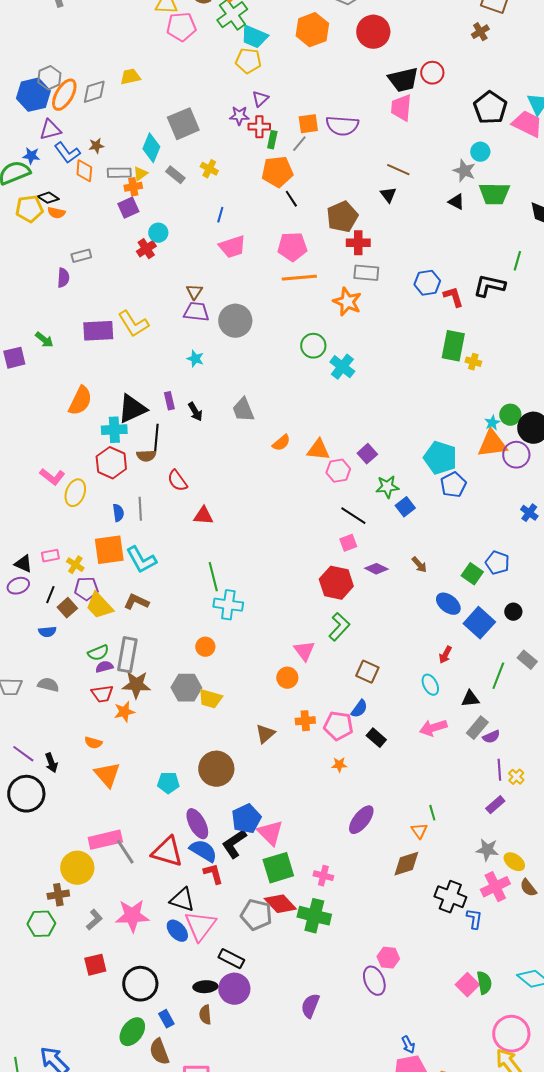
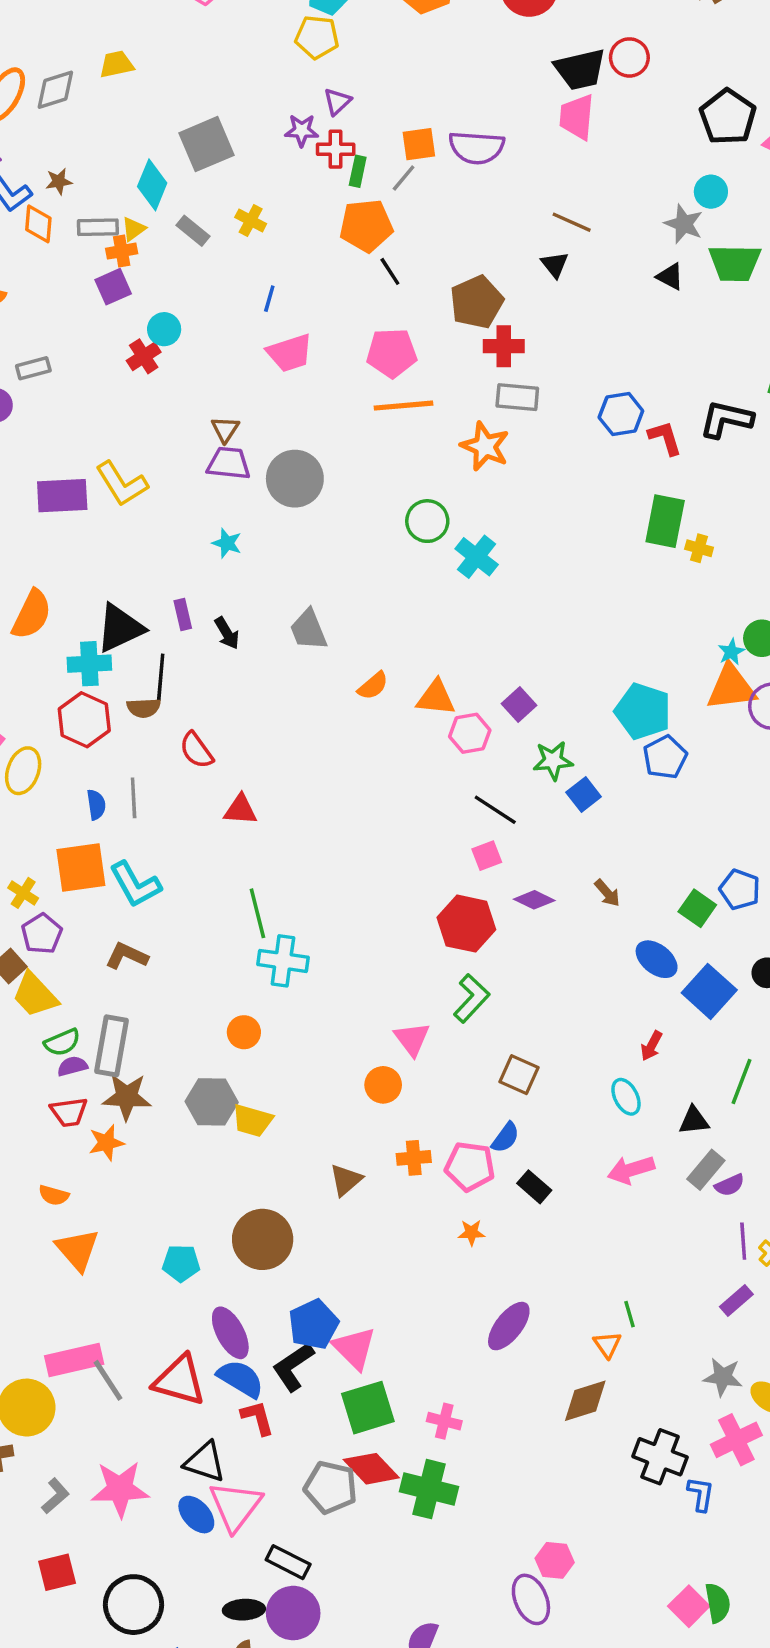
purple pentagon: (86, 589) -> (42, 934), turned -30
yellow trapezoid: (99, 606) -> (35, 995), moved

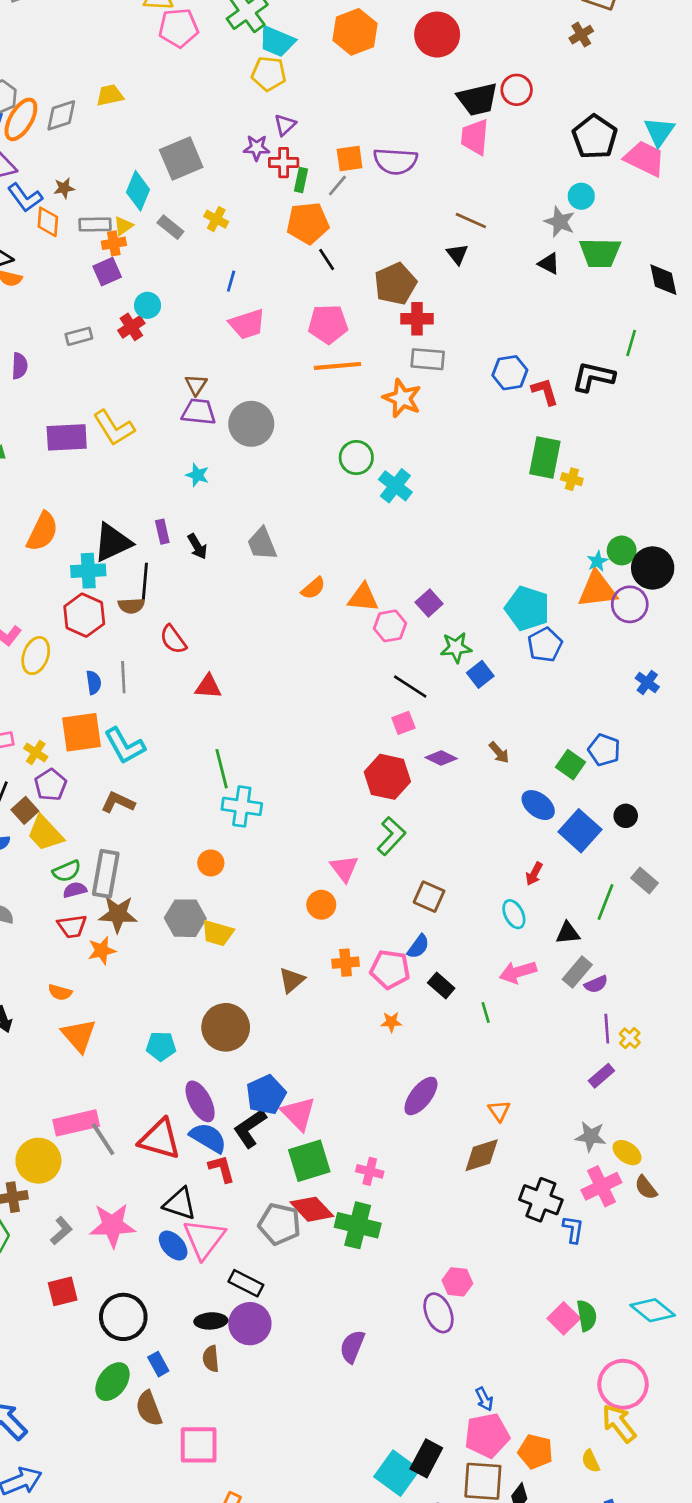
gray rectangle: (33, 368) -> (79, 336), moved
green line: (629, 1314) -> (486, 1012), moved

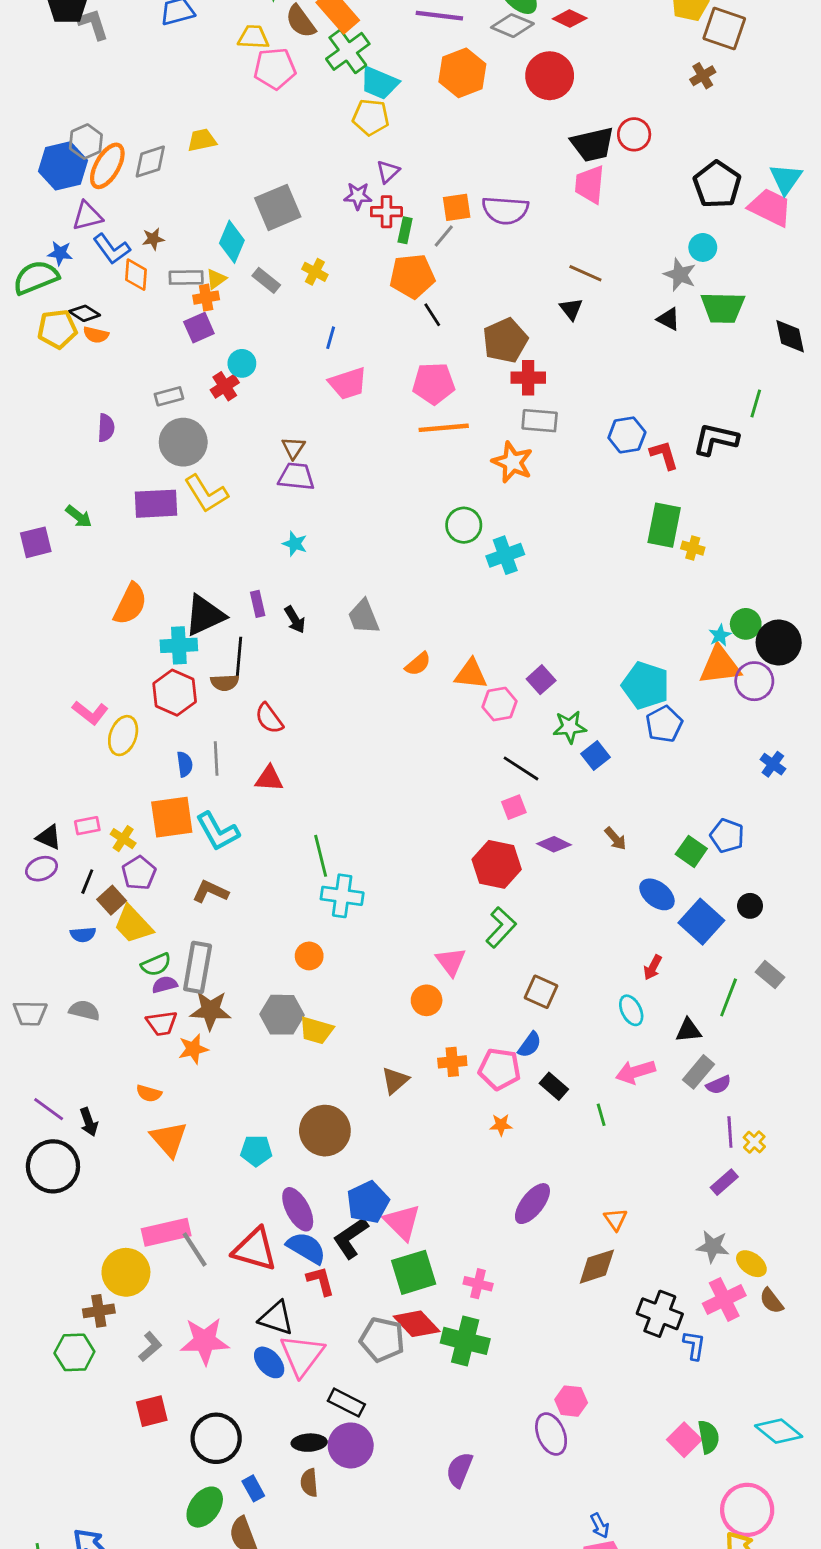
gray circle: (251, 424) -> (183, 442), moved
cyan cross: (395, 486) -> (505, 555), turned 32
red triangle: (208, 687) -> (269, 778), moved

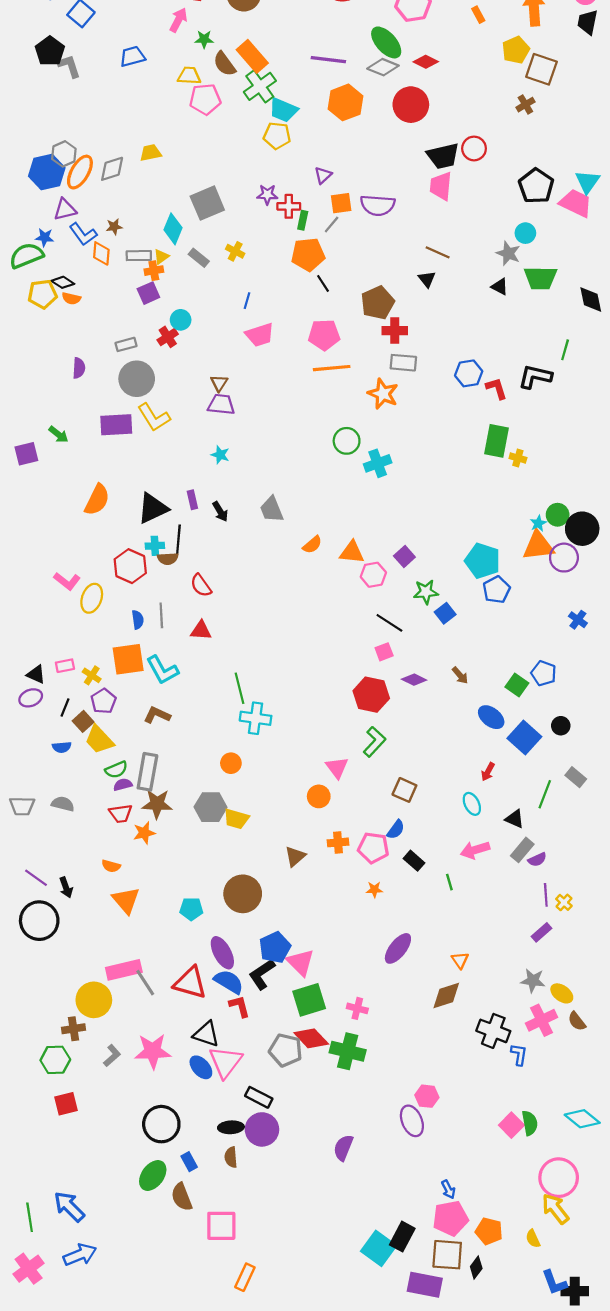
purple triangle: (388, 172) -> (323, 175), moved
cyan cross: (179, 645) -> (155, 546), moved, size x0.7
black triangle: (688, 1030) -> (515, 819), turned 30
red square: (152, 1411) -> (66, 1104), moved

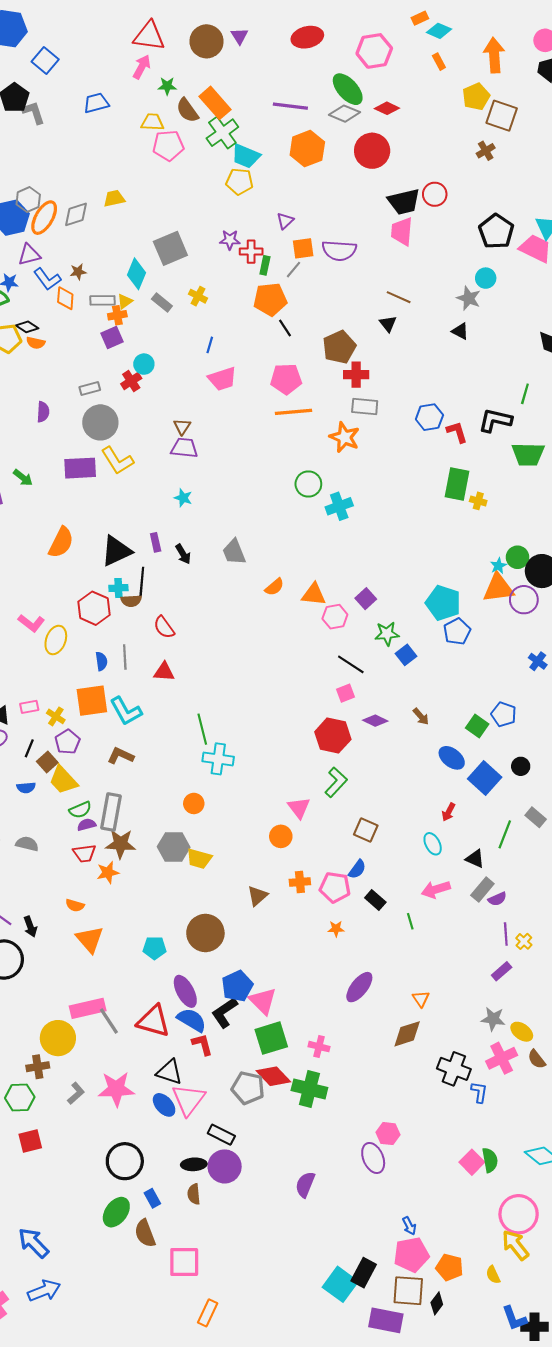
green trapezoid: (540, 278) -> (528, 454), moved

